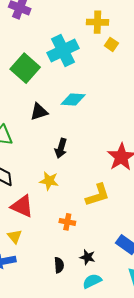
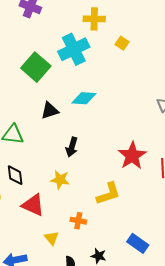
yellow cross: (97, 22) -> (94, 19), moved
yellow triangle: (15, 236) -> (52, 238), moved

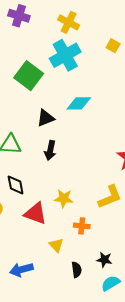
yellow cross: (94, 19) -> (69, 22), moved, turned 30
black arrow: (72, 147) -> (50, 150), moved
yellow star: (60, 180) -> (64, 199), moved

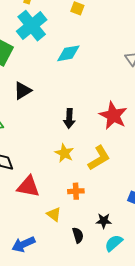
cyan diamond: (79, 103) -> (68, 53), moved
black arrow: (50, 150) -> (69, 119), moved
yellow star: (64, 199) -> (64, 153), moved, turned 30

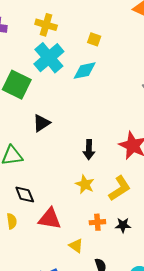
cyan diamond: (68, 53) -> (85, 71), moved
black star: (104, 221) -> (123, 225), moved

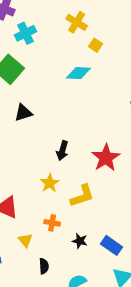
yellow cross: (46, 25) -> (77, 22), moved
cyan cross: (49, 58) -> (26, 33), moved, size x0.7
black star: (123, 225) -> (80, 241), moved

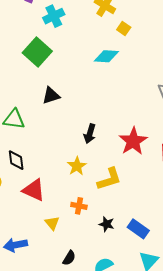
black semicircle: (44, 266) -> (69, 258), moved, turned 35

